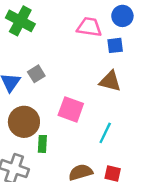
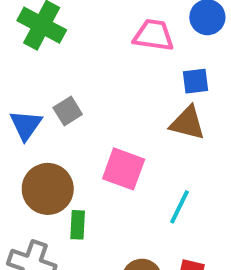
blue square: (115, 45) -> (195, 81), moved

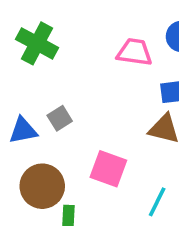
blue triangle: (26, 125) -> (23, 130), turned 44

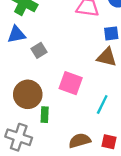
blue triangle: (23, 130) -> (16, 35), moved

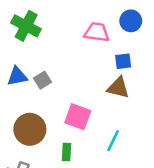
blue triangle: (16, 35) -> (17, 76), moved
green rectangle: (45, 115) -> (66, 152), moved

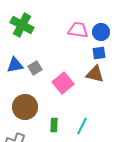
blue circle: (131, 21) -> (101, 32), moved
pink square: (78, 117) -> (63, 83), moved, turned 30
cyan line: (113, 141) -> (82, 126), moved

